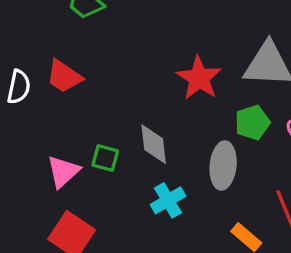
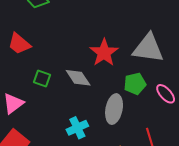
gray diamond: (154, 144) -> (78, 78), moved, turned -32
green square: (105, 158) -> (42, 78), moved

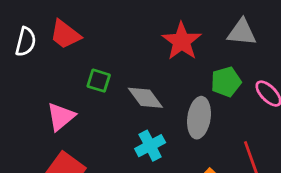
gray triangle: (148, 48) -> (242, 32), size x0.7
gray diamond: (78, 78) -> (145, 98), moved

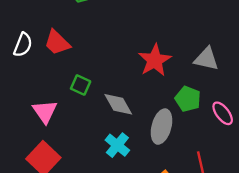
green pentagon: (226, 82) -> (188, 99), turned 30
pink triangle: (61, 117) -> (45, 112), turned -32
cyan cross: (150, 146) -> (117, 145), turned -30

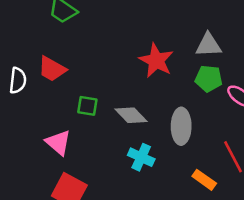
green pentagon: (188, 99) -> (209, 79), moved

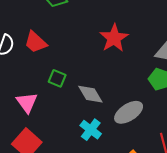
red star: (156, 61) -> (114, 38), moved
gray ellipse: (181, 126) -> (129, 112), turned 44

